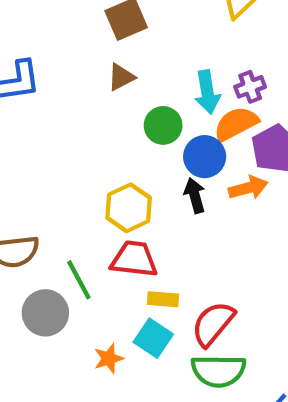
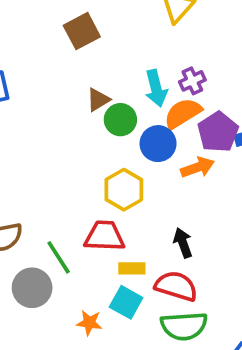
brown triangle: (121, 77) -> (98, 100), moved
black arrow: (195, 195) -> (183, 243), moved
yellow hexagon: (129, 208) -> (124, 190), moved
red semicircle: (213, 324) -> (176, 286), turned 72
orange star: (109, 359) -> (89, 323), turned 30

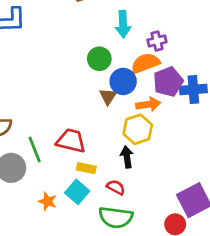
cyan arrow: (156, 88) -> (123, 24), moved
brown triangle: (98, 100) -> (108, 96), moved, turned -36
yellow hexagon: (124, 190) -> (138, 129), moved
red semicircle: (176, 286) -> (116, 187), size x0.6

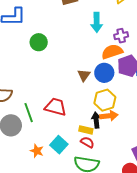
green circle: (99, 59) -> (39, 42), moved
blue circle: (123, 81) -> (104, 73), moved
orange arrow: (148, 104) -> (109, 116), moved
yellow rectangle: (86, 168) -> (86, 130), moved

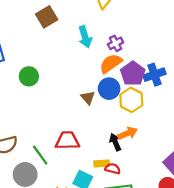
yellow hexagon: (105, 100) -> (131, 100), moved
yellow rectangle: (86, 130) -> (102, 164), moved

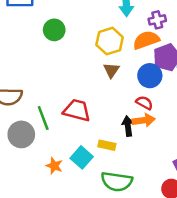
blue circle: (109, 89) -> (150, 76), moved
yellow hexagon: (131, 100) -> (110, 41), moved
red semicircle: (113, 169) -> (144, 103), moved

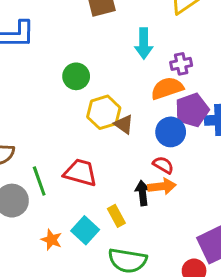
green circle: (54, 30) -> (76, 76), moved
yellow hexagon: (110, 41) -> (104, 112), moved
brown triangle: (111, 70) -> (124, 124), turned -30
yellow rectangle: (107, 145) -> (116, 216), turned 48

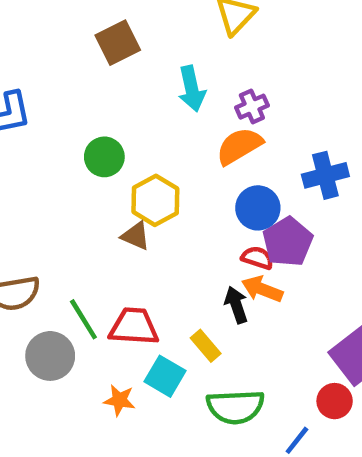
purple pentagon: (192, 110) -> (288, 242), moved
brown triangle: (124, 124) -> (136, 236), moved
red trapezoid: (80, 173) -> (134, 327), moved
orange arrow: (162, 186) -> (262, 289), turned -140

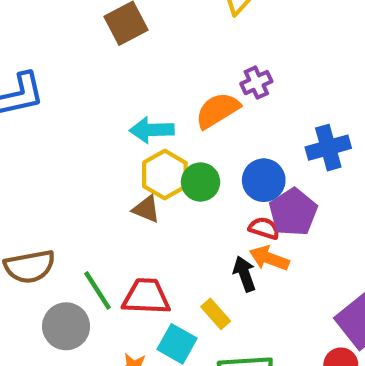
cyan arrow: (192, 89) -> (152, 130), moved, turned 102
orange semicircle: (239, 146) -> (218, 110), moved
green circle: (104, 157) -> (201, 182), moved

